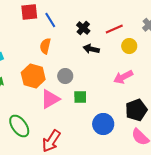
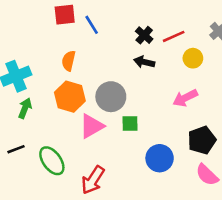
black cross: (83, 28) -> (144, 35), moved
orange semicircle: (45, 46) -> (69, 61), moved
gray circle: (65, 76) -> (111, 97), size x1.5

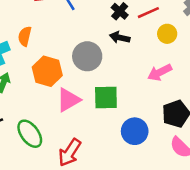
orange semicircle: (69, 61) -> (25, 36), moved
gray circle: (111, 97) -> (87, 56), moved
green square: (130, 124) -> (106, 97), size x1.5

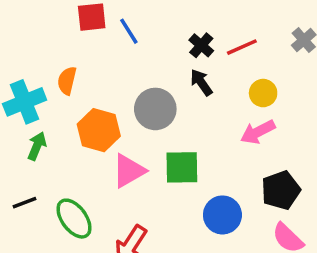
yellow circle: (167, 34) -> (263, 93), moved
black arrow: (120, 38) -> (201, 82), turned 42

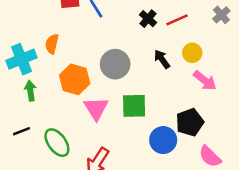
black arrow: (201, 82) -> (162, 59), moved
pink arrow: (258, 132) -> (205, 81), moved, turned -115
green arrow: (37, 146) -> (30, 91), turned -30
pink triangle: (129, 171) -> (96, 108), turned -32
black pentagon: (281, 190) -> (190, 122), moved

